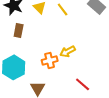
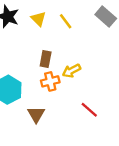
brown rectangle: (19, 30) -> (46, 59), moved

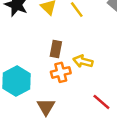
yellow arrow: (71, 71) -> (83, 61), turned 42

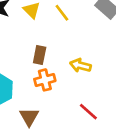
yellow arrow: (83, 61) -> (80, 65), moved

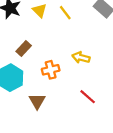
brown rectangle: (40, 55) -> (24, 48), moved, turned 32

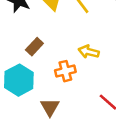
yellow arrow: (81, 57) -> (89, 52), moved

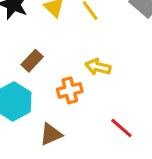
brown triangle: (50, 107) -> (51, 134), turned 36

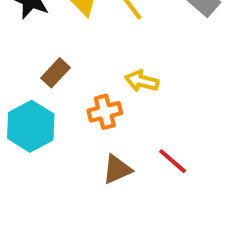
brown triangle: (51, 134) -> (117, 169), moved

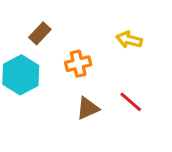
yellow arrow: (142, 81) -> (129, 40), moved

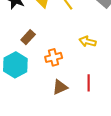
red line: (131, 102) -> (89, 83), turned 49

